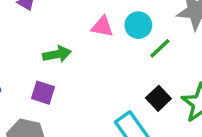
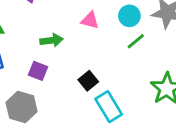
cyan circle: (138, 25) -> (129, 16), moved
black square: (158, 98) -> (88, 81), moved

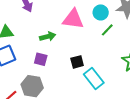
pink triangle: (90, 20) -> (73, 19), size x1.6
black square: (88, 81) -> (77, 62), turned 32

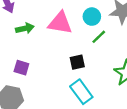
green arrow: (48, 36) -> (25, 28), moved
black square: (77, 62) -> (77, 62), moved

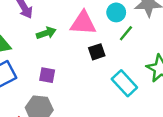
black square: (77, 62) -> (97, 52), moved
cyan rectangle: (81, 92) -> (124, 83), moved

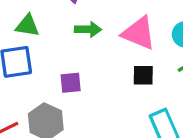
purple square: (47, 75) -> (71, 83), turned -35

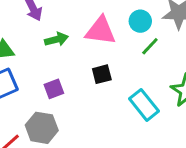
black square: (143, 75) -> (102, 74), moved

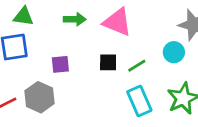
cyan circle: (140, 21) -> (174, 52), moved
green line: (150, 46) -> (137, 66), moved

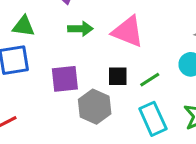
purple square: (60, 64) -> (65, 79), size x1.4
gray hexagon: (40, 97) -> (95, 107), moved

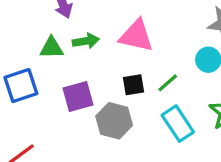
green triangle: (24, 26) -> (52, 48), moved

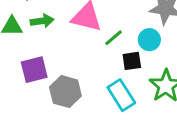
green line: (168, 83) -> (114, 38), moved
black square: (133, 85) -> (132, 61), moved

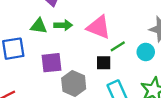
black square: (132, 61) -> (104, 63), moved

